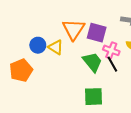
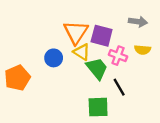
blue circle: (38, 45) -> (54, 58), moved
yellow triangle: (56, 47) -> (82, 52), moved
black line: (112, 64) -> (119, 87), moved

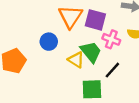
yellow triangle: (82, 52) -> (76, 60), moved
black line: (119, 87) -> (112, 70), turned 72

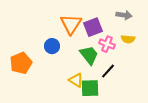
purple square: (95, 20) -> (93, 27), turned -36
yellow triangle: (76, 60) -> (76, 80), moved

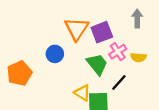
gray arrow: (124, 15) -> (137, 18), turned -98
yellow semicircle: (128, 39) -> (138, 57), moved
pink cross: (107, 44) -> (118, 52), turned 35

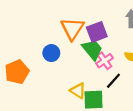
pink cross: (118, 52) -> (105, 61), moved
green trapezoid: (97, 64) -> (92, 50), moved

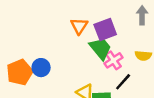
orange triangle: (72, 29) -> (79, 26), size x0.7
blue circle: (51, 53) -> (41, 68), moved

